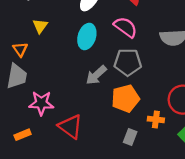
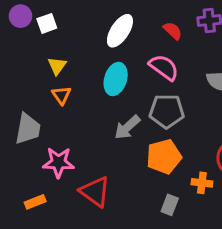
orange triangle: (20, 49) -> (61, 95), moved

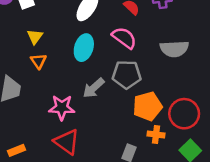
orange pentagon: (164, 157) -> (147, 106), moved
pink star: (59, 162) -> (62, 108), moved

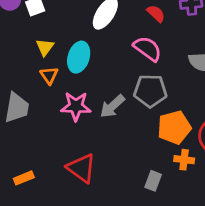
cyan ellipse: (84, 48) -> (79, 57), moved
pink star: (62, 108) -> (76, 106), moved

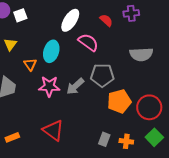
yellow triangle: (45, 47) -> (10, 44), moved
pink semicircle: (148, 49) -> (88, 42), moved
orange cross: (184, 160) -> (126, 141), moved

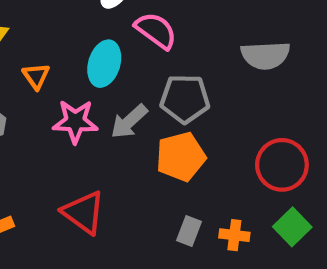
cyan ellipse: (51, 51) -> (104, 64), moved
orange pentagon: (119, 101) -> (181, 157), moved

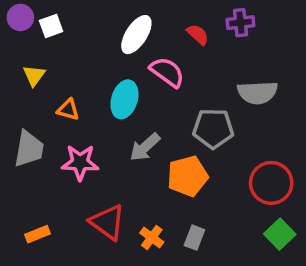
orange triangle: (36, 76) -> (68, 110), turned -40
gray pentagon: (185, 99) -> (213, 128), moved
pink star: (75, 121) -> (80, 162), moved
orange cross: (234, 235) -> (152, 238), moved, turned 30

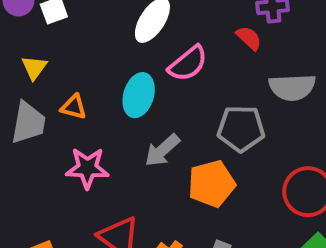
red semicircle: (198, 35) -> (249, 38), moved
pink semicircle: (167, 72) -> (188, 64), turned 105
gray trapezoid: (29, 149) -> (28, 123), moved

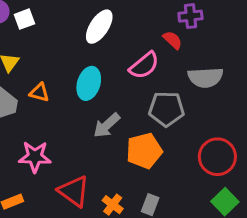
pink semicircle: (188, 64) -> (144, 65), moved
pink star: (87, 168) -> (35, 157), moved

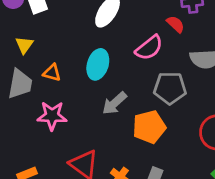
pink star: (35, 157) -> (52, 116), moved

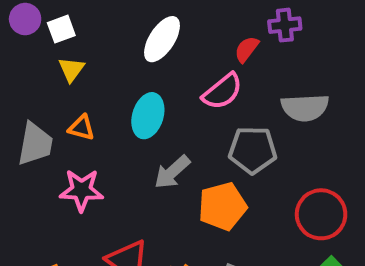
red semicircle: (176, 24) -> (247, 49), moved, turned -96
yellow triangle: (24, 45) -> (71, 69), moved

